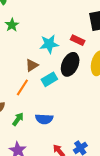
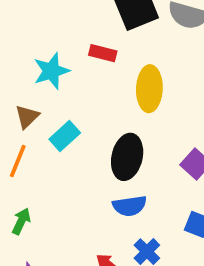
black ellipse: (70, 64) -> (127, 157), moved
blue semicircle: (44, 119) -> (130, 206), moved

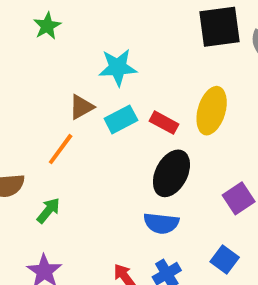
red rectangle: (103, 53) -> (164, 123), moved
cyan rectangle: (65, 136) -> (121, 119), moved

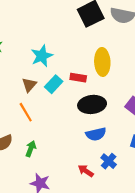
orange line: (61, 149) -> (26, 112), turned -48
black ellipse: (171, 173) -> (92, 104), turned 75

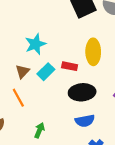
green arrow: (31, 149) -> (39, 130), moved

